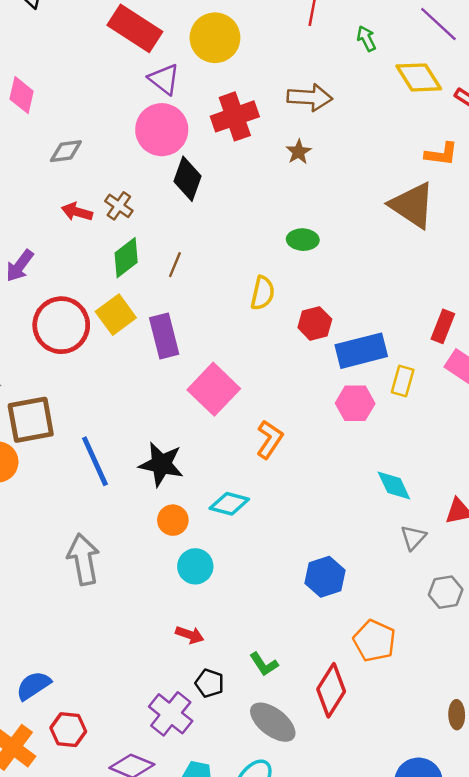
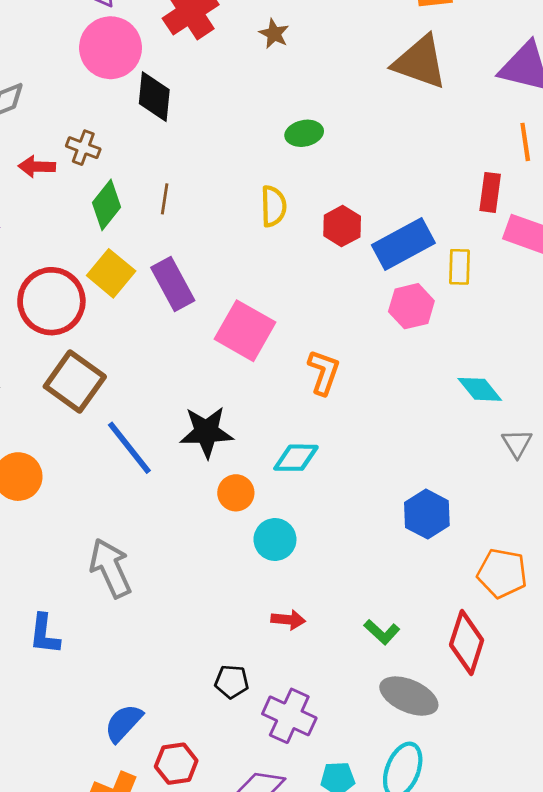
brown square: (31, 420) -> (75, 382), moved, turned -30
gray arrow: (83, 559) -> (111, 568), moved
black pentagon: (209, 683) -> (232, 682), moved

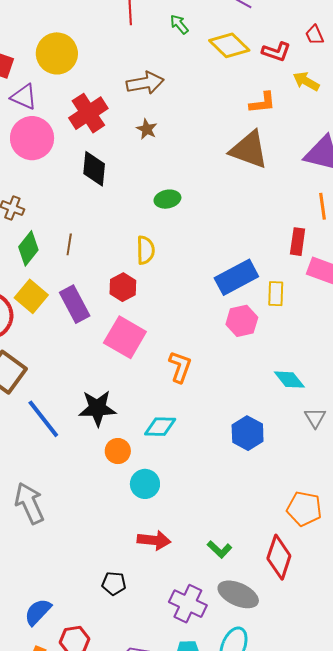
black diamond: (154, 97) -> (94, 169), moved
red hexagon: (342, 226) -> (123, 287), moved
blue hexagon: (427, 514) -> (248, 433), moved
red arrow: (288, 620) -> (154, 540), size x1.4
purple cross: (289, 716) -> (188, 604), moved

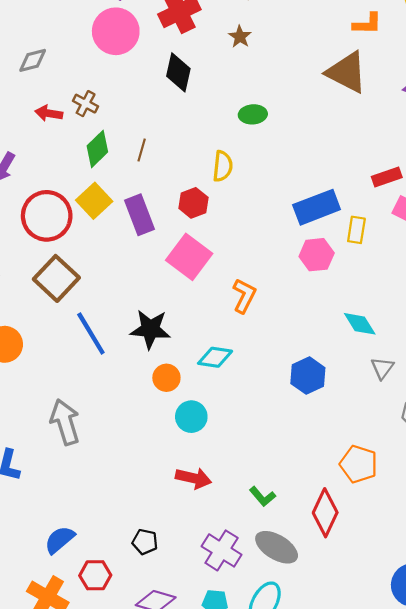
red rectangle: (298, 242) -> (387, 177), turned 56
black pentagon: (114, 583) -> (145, 542), moved

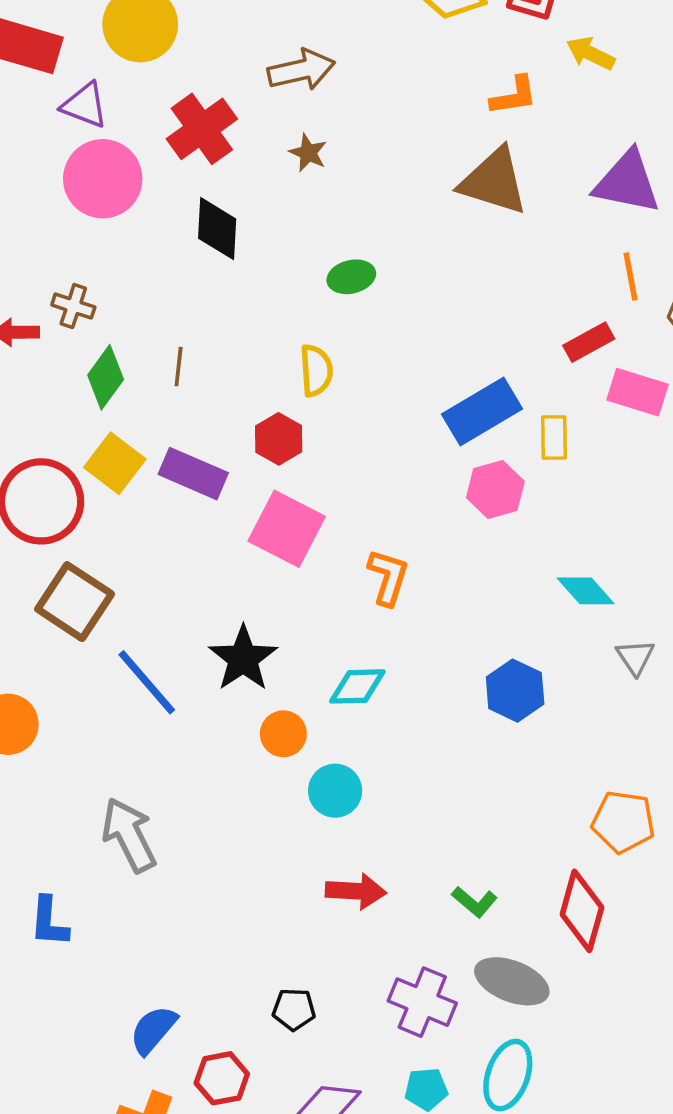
purple rectangle: (139, 215) -> (193, 474), turned -36
black star: (150, 329) -> (243, 659), turned -30

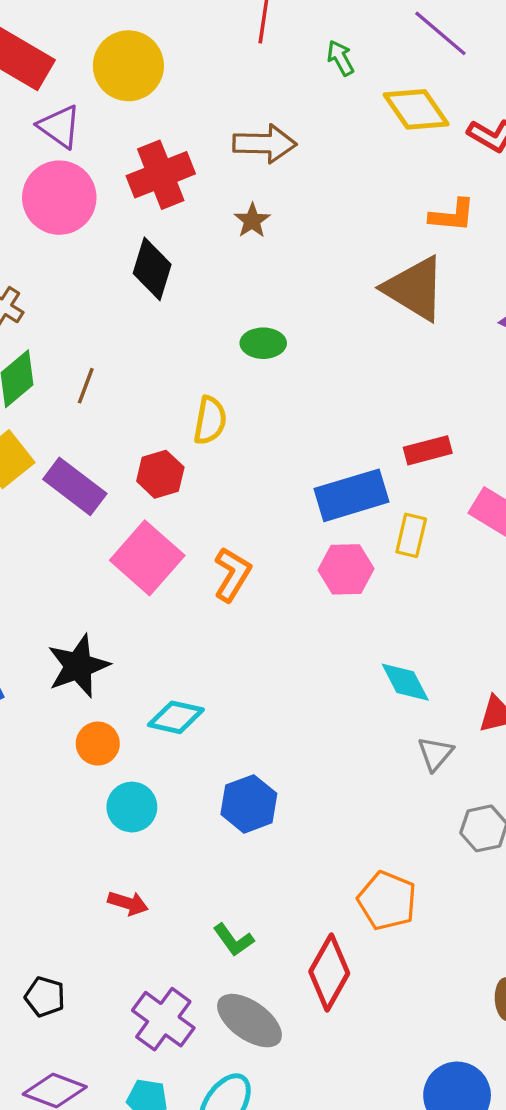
red rectangle: (589, 342) -> (428, 450), moved
orange L-shape: (388, 577) -> (232, 574), moved
blue hexagon: (515, 691) -> (249, 804), moved
red arrow: (356, 891) -> (128, 903), size x0.7

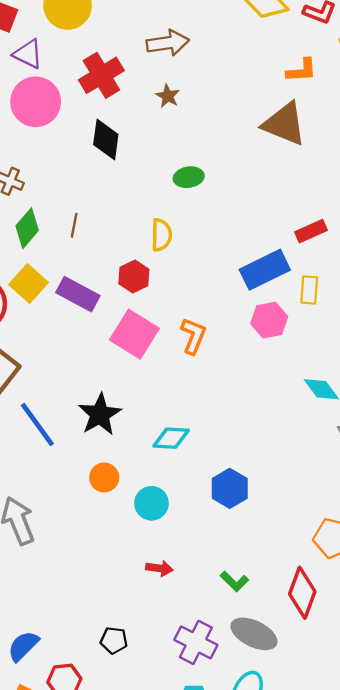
orange circle: (98, 744) -> (104, 477), moved

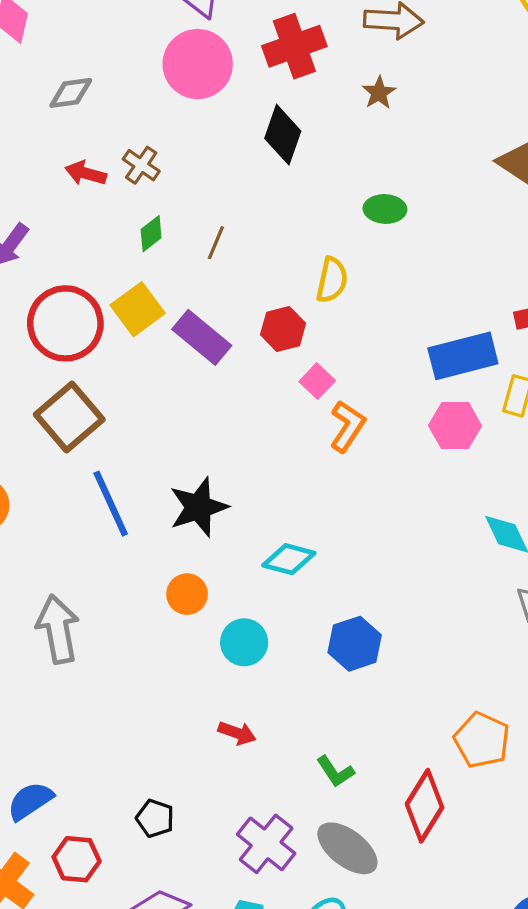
green diamond: (27, 228) -> (151, 234), size x0.7
pink square: (134, 334) -> (317, 381), moved, size x0.5

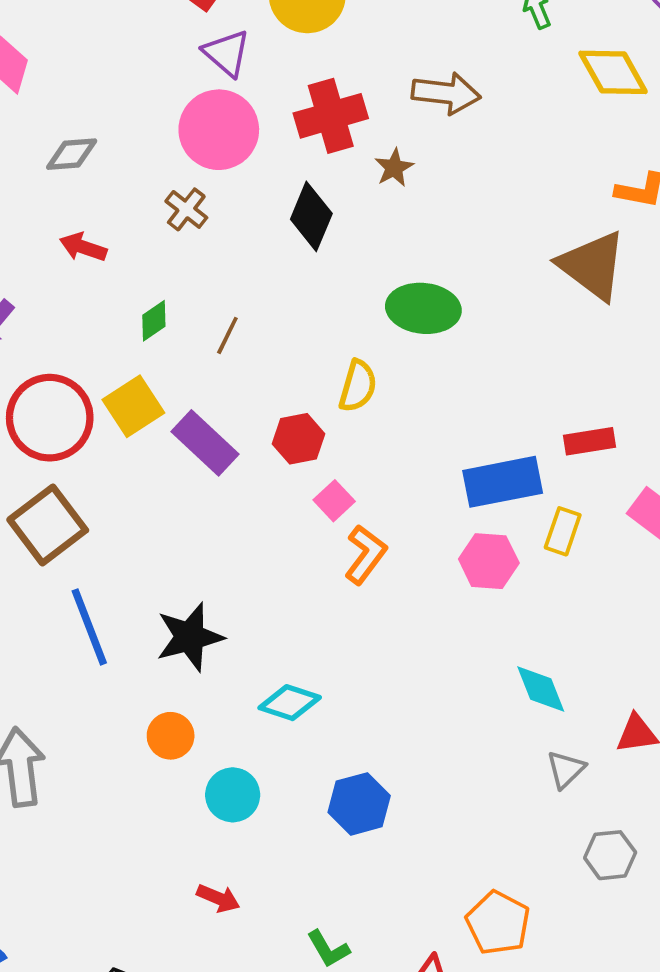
brown star: (379, 93) -> (394, 168), moved
brown cross: (141, 165) -> (186, 209), moved
green ellipse: (385, 209) -> (423, 308), size x1.5

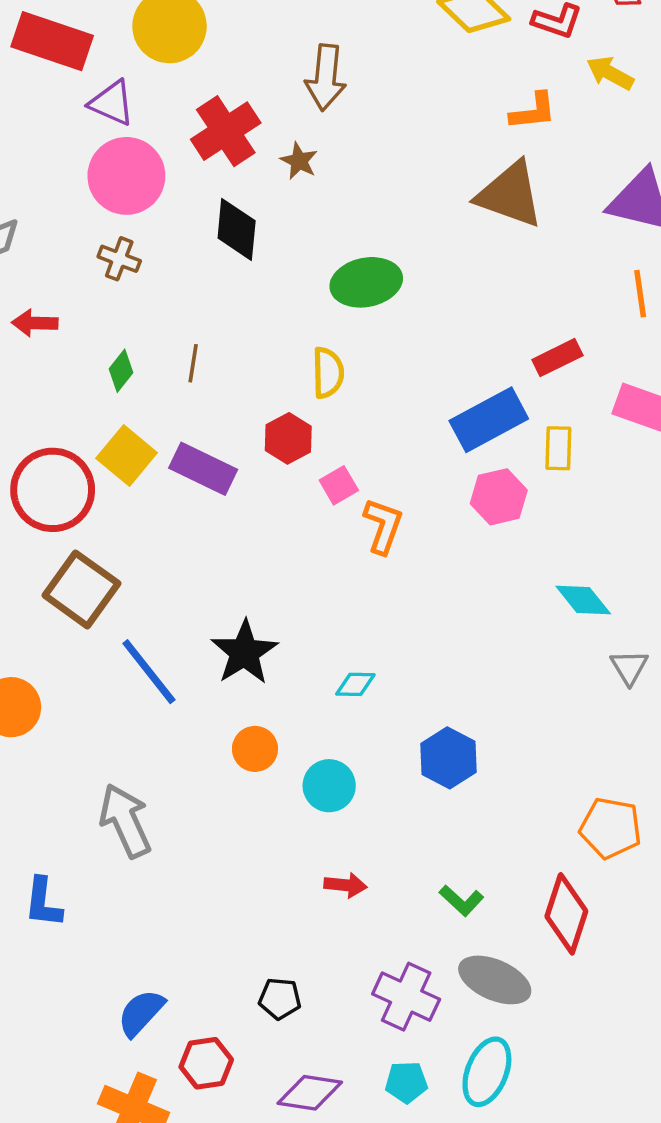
brown arrow: (446, 93) -> (326, 77), turned 106
pink square: (334, 501) -> (339, 485), turned 30
cyan diamond: (290, 703) -> (355, 684), size x0.7

